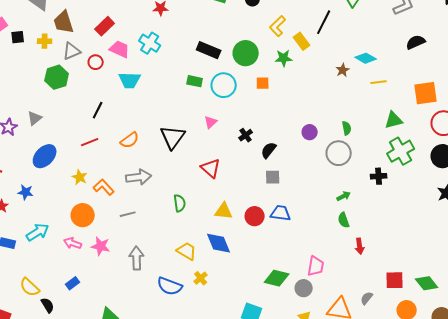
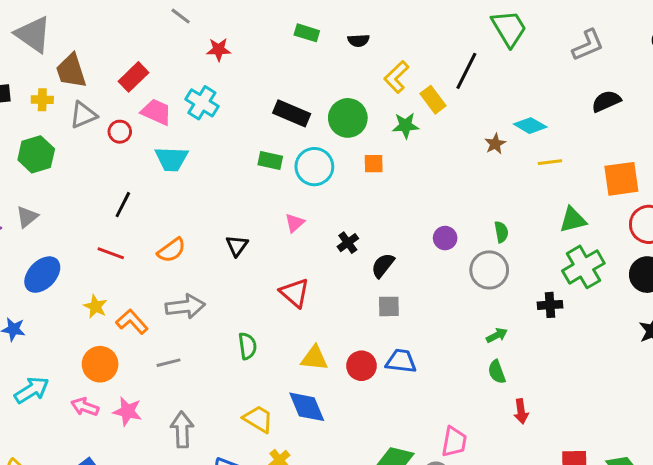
green hexagon: (57, 77) -> (36, 154), moved
black triangle: (173, 137) -> (237, 246), size x0.6
red line: (90, 142) -> (111, 253), turned 42

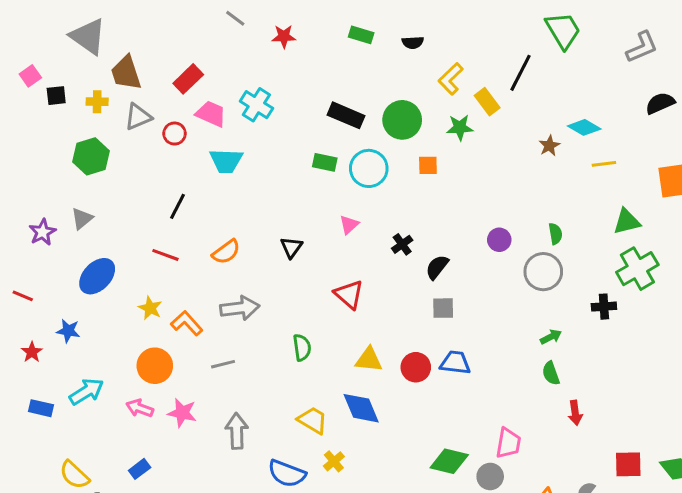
red star: (219, 50) -> (284, 36), moved

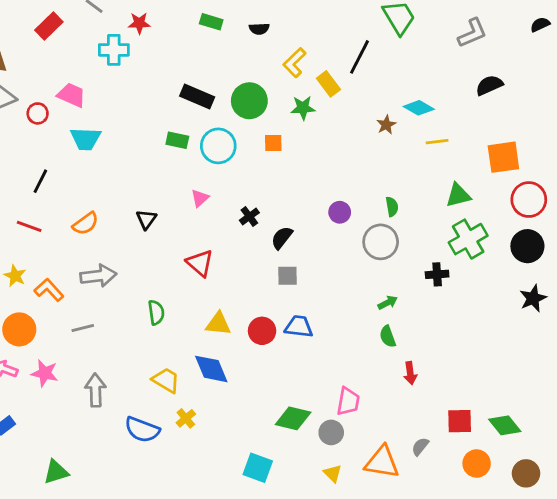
red rectangle: (188, 79) -> (49, 26), moved
cyan cross: (256, 105) -> (114, 50), moved, turned -32

